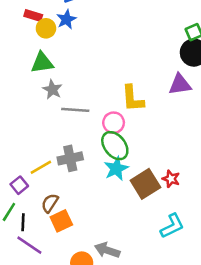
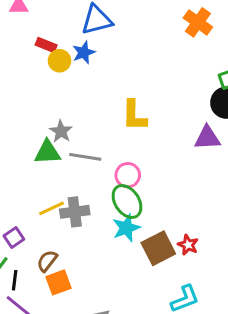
green triangle: (42, 63) -> (47, 152), moved
yellow L-shape: (133, 98) -> (134, 115), moved
yellow line: (41, 167) -> (52, 208), moved

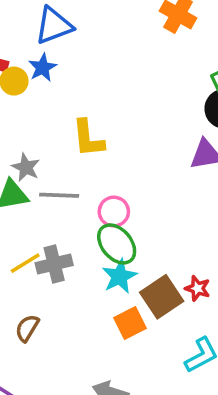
yellow L-shape: (134, 115) -> (88, 138), moved
orange square: (59, 282) -> (130, 323), moved

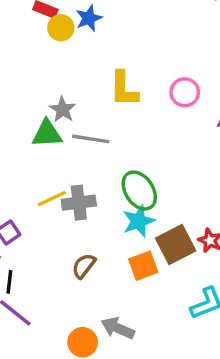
pink circle: (114, 212) -> (185, 92), moved
brown semicircle: (27, 328) -> (84, 266), moved

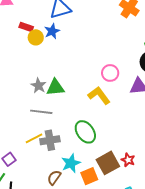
yellow L-shape: (124, 89) -> (99, 95), moved, turned 145
green triangle: (47, 134) -> (55, 87), moved
gray line: (91, 139) -> (41, 112), moved
cyan star: (138, 221) -> (71, 163), moved

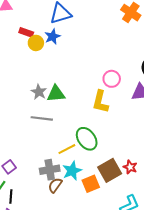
yellow L-shape: (99, 95) -> (100, 102), turned -130
yellow line: (34, 138) -> (67, 149), moved
gray cross: (50, 140) -> (50, 170), moved

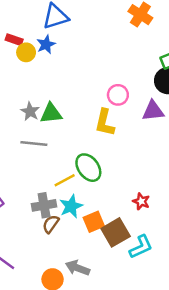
brown square: (110, 170) -> (116, 232), moved

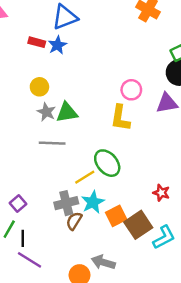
red rectangle: (14, 40) -> (37, 42), moved
yellow circle: (26, 52) -> (39, 87), moved

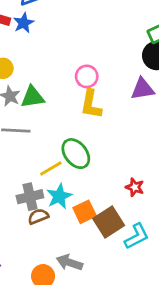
pink circle: (131, 90) -> (87, 76), moved
brown semicircle: (74, 221) -> (38, 216), turned 36

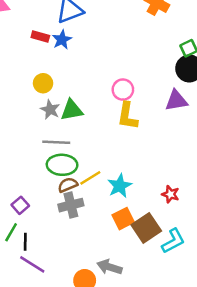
green ellipse: (76, 154) -> (62, 165), moved, turned -48
cyan star: (59, 196) -> (120, 186), moved
brown semicircle: (38, 216) -> (68, 185), moved

